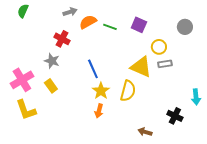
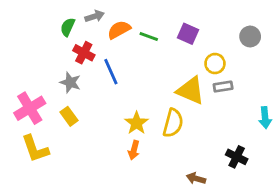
green semicircle: (23, 11) -> (68, 27), moved
blue line: (93, 69) -> (111, 72), moved
cyan arrow: (196, 97) -> (265, 118), moved

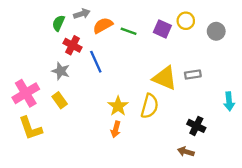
yellow circle: (215, 64) -> (186, 21), moved
black cross: (237, 157) -> (196, 126), moved
brown arrow: (196, 178) -> (186, 152), moved

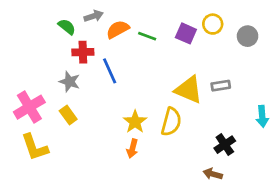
green semicircle: (58, 23) -> (67, 27), turned 105
red cross: (72, 45) -> (83, 52), turned -30
black cross: (196, 126) -> (225, 145), turned 30

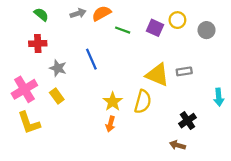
green semicircle: (67, 27) -> (41, 14), moved
orange semicircle: (118, 29) -> (101, 13), moved
red cross: (83, 52) -> (38, 44), moved

